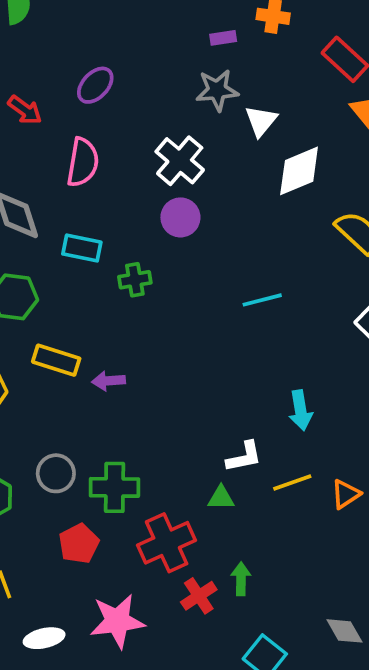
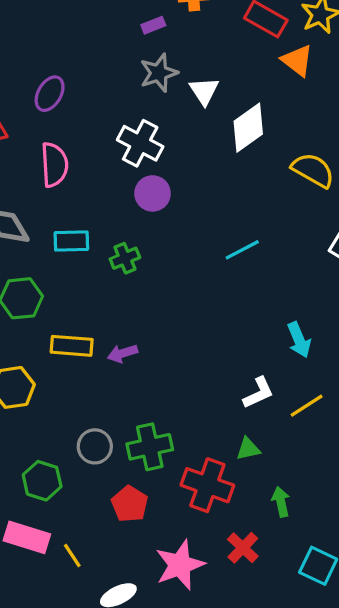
green triangle: (221, 498) -> (248, 449), moved
red cross: (167, 543) -> (207, 485), turned -33
red cross: (199, 596) -> (243, 548), moved

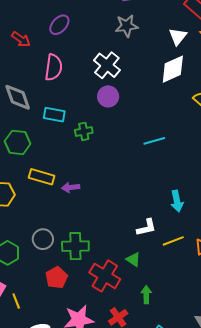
white triangle: (204, 91) -> (178, 37), moved
green triangle: (248, 449) -> (133, 259), turned 35

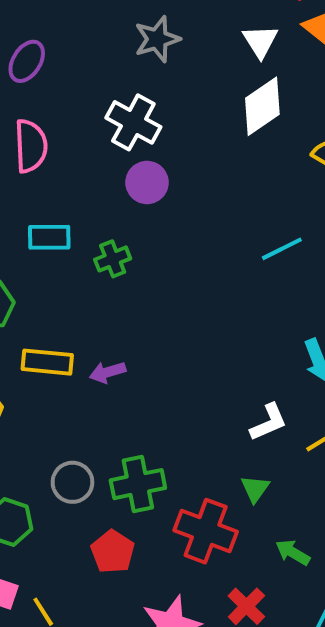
cyan line: (154, 141) -> (282, 249), moved
green triangle: (133, 259) -> (255, 489), turned 42
green arrow: (146, 295) -> (293, 552), turned -48

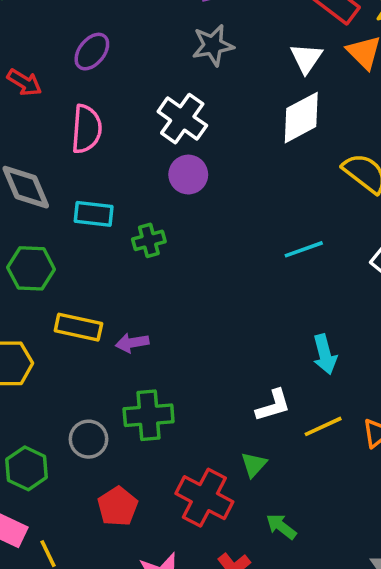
green cross: (138, 484) -> (149, 415), moved

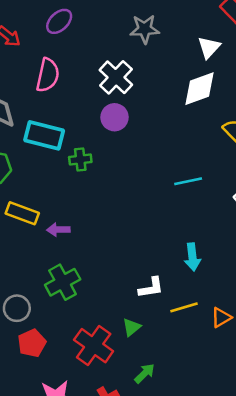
cyan rectangle: (94, 214) -> (44, 135), size x1.4
green cross: (149, 415) -> (63, 282), turned -32
gray circle: (88, 439) -> (17, 308), moved
green arrow: (281, 526) -> (145, 373), turned 90

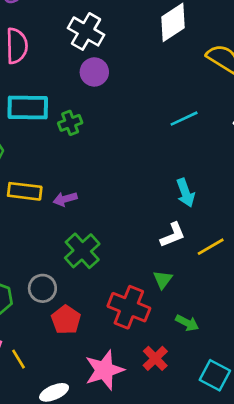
cyan arrow: (192, 257) -> (186, 193), moved
green arrow: (145, 373) -> (187, 323), turned 85

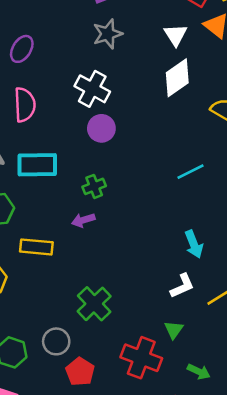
green cross: (70, 123) -> (94, 186), moved
purple arrow: (65, 199) -> (83, 220), moved

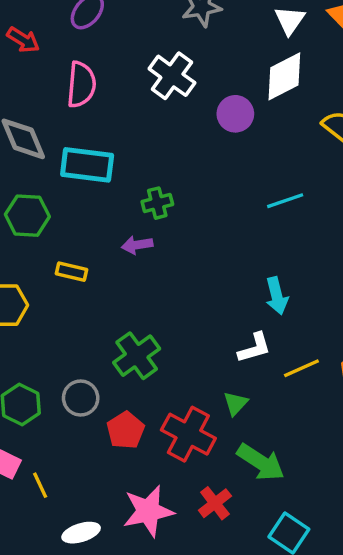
purple circle: (101, 128) -> (235, 114), moved
yellow rectangle: (36, 247) -> (71, 272), size x0.7
red pentagon: (80, 372) -> (126, 430), moved
green arrow: (199, 372) -> (261, 462), size x1.6

